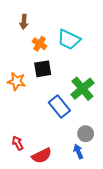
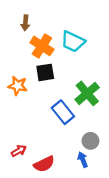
orange cross: (40, 44) -> (42, 46), size x1.5
red arrow: (18, 143) -> (19, 151), turned 88

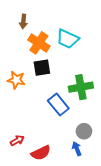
green cross: (87, 93) -> (81, 87), turned 30

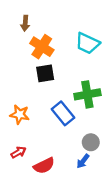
cyan trapezoid: (68, 39) -> (87, 43), moved
orange star: (16, 80) -> (20, 114), moved
blue arrow: (77, 149) -> (83, 161), turned -120

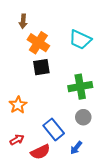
blue rectangle: (63, 113) -> (54, 129), moved
orange star: (20, 114) -> (18, 105), turned 30
gray circle: (91, 142) -> (83, 117), moved

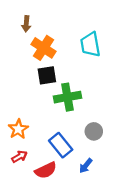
cyan trapezoid: (80, 40) -> (90, 44), turned 55
green cross: (80, 87) -> (67, 97), moved
orange star: (18, 105) -> (18, 129), moved

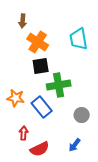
orange star: (18, 129) -> (16, 98), moved, turned -30
blue rectangle: (61, 145) -> (42, 107), moved
red arrow: (19, 157) -> (24, 133), moved, turned -56

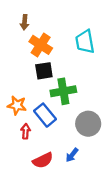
gray circle: (82, 115) -> (88, 124), size x1.5
red arrow: (24, 133) -> (26, 131), moved
blue arrow: (75, 145) -> (72, 155), moved

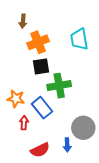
orange cross: (41, 45) -> (38, 42), turned 35
gray circle: (88, 124) -> (83, 128), moved
blue arrow: (72, 155) -> (67, 145), turned -40

